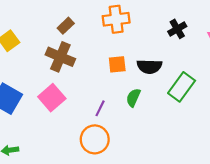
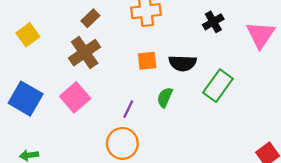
brown cross: (60, 57) -> (85, 53), turned 32

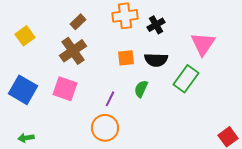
black cross: (213, 22) -> (156, 25), moved
pink triangle: (261, 35) -> (203, 44), moved
pink square: (75, 97) -> (65, 89), turned -30

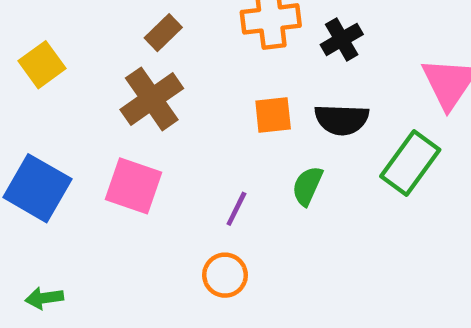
orange circle: (105, 128) -> (225, 275), size x0.7

